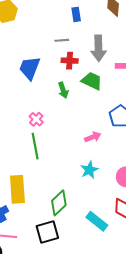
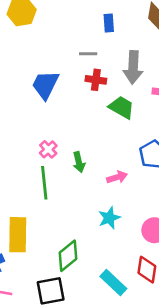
green arrow: (63, 90) -> (79, 162), moved

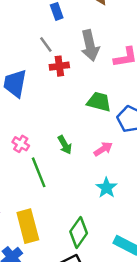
gray line: (88, 54) -> (46, 44), turned 70
green trapezoid: (122, 107) -> (99, 102), moved
pink cross: (48, 149) -> (21, 144), moved

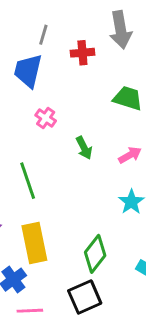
gray line: (46, 44) -> (43, 35), moved, turned 49
pink cross: (21, 144) -> (46, 118), moved
green line: (39, 172) -> (28, 181), moved

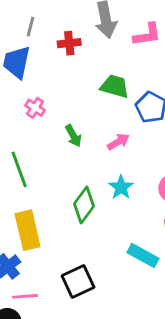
green diamond: (95, 254) -> (84, 205), moved

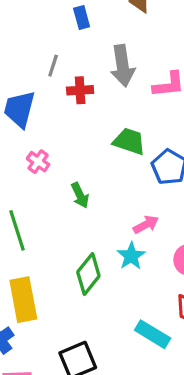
gray line: (30, 27) -> (53, 66), moved
pink arrow: (118, 142) -> (146, 225), moved

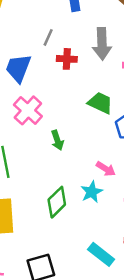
pink cross: (38, 162) -> (28, 110), size x1.6
pink arrow: (146, 225) -> (106, 169), turned 54

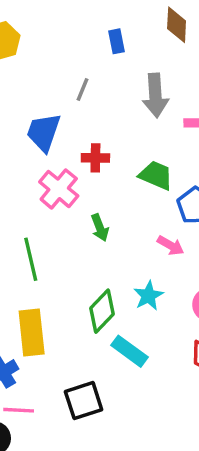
red cross: (67, 59) -> (95, 158), moved
pink arrow: (106, 169) -> (171, 245), moved
cyan rectangle: (101, 254) -> (129, 351), moved

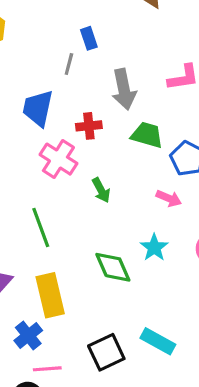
blue rectangle: (117, 41) -> (89, 38), moved
gray arrow: (155, 95) -> (124, 89), moved
green diamond: (102, 311) -> (113, 267), turned -60
cyan rectangle: (129, 351) -> (158, 341), moved

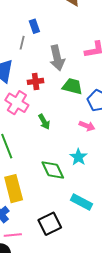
cyan rectangle: (158, 341) -> (82, 202), moved

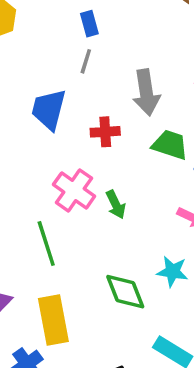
blue rectangle: (34, 26) -> (89, 24), moved
pink cross: (17, 103) -> (74, 190), moved
cyan star: (78, 157) -> (172, 272), turned -30

